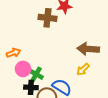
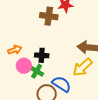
yellow arrow: (83, 69) -> (83, 67), size x1.5
black cross: (31, 87) -> (42, 55), moved

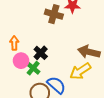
orange arrow: (15, 50) -> (14, 43), turned -80
black cross: (42, 55) -> (41, 53), turned 32

